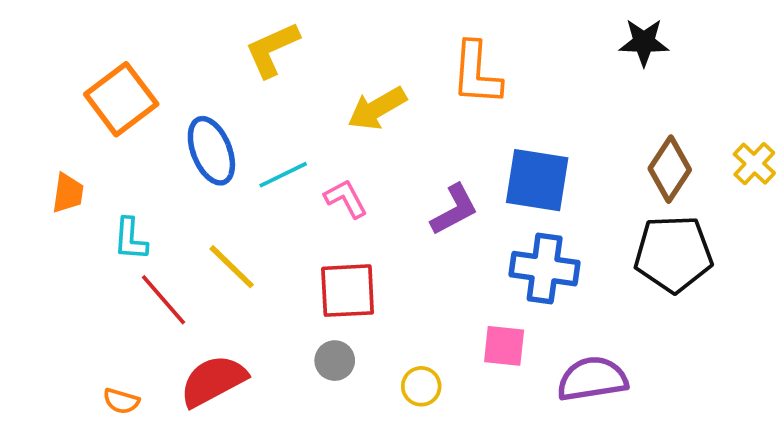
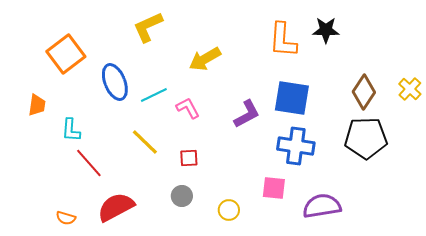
black star: (644, 42) -> (326, 30), moved
orange L-shape: (476, 73) -> (283, 40), moved
yellow line: (232, 267) -> (145, 142), moved
red square: (348, 291) -> (189, 158), size x0.6

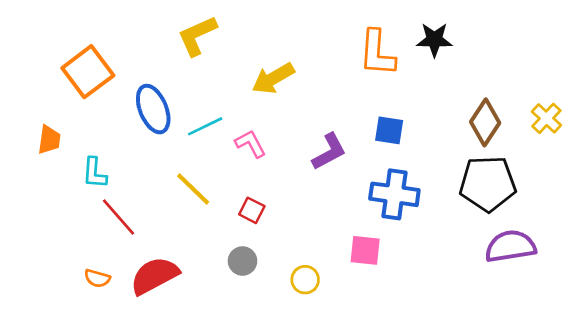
blue square: (292, 98) -> (389, 130), size x0.6
red square: (189, 158) -> (252, 210), turned 30
purple semicircle: (322, 206) -> (510, 246), moved
orange semicircle: (66, 218) -> (97, 278), moved

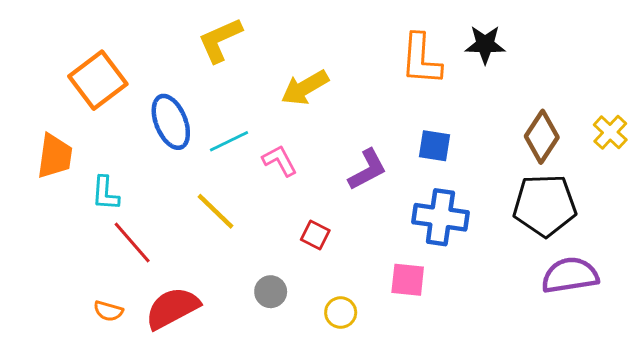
orange trapezoid: (49, 140) -> (55, 156), size x1.4
red square: (252, 210) -> (315, 235), moved

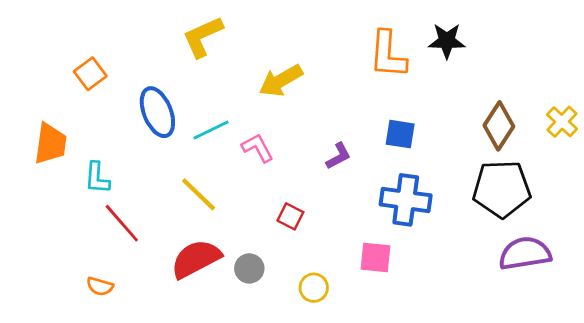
orange square: (98, 80) -> (90, 74), size x0.6
purple L-shape: (367, 170) -> (338, 156), size x0.7
red semicircle: (172, 308) -> (196, 259), moved

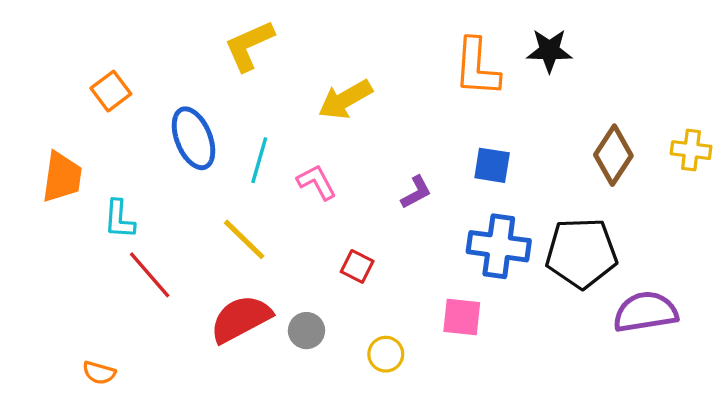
yellow cross: (562, 122) -> (691, 150), turned -36
cyan line: (211, 130) -> (259, 160), turned -48
black pentagon: (502, 189) -> (581, 253), moved
orange semicircle: (100, 286) -> (99, 373), moved

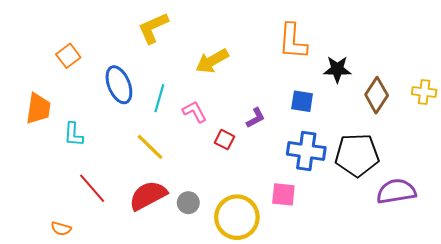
black star: (549, 51) -> (337, 69), moved
red square: (357, 266) -> (225, 140), moved
red line: (150, 275) -> (92, 188), moved
yellow circle: (386, 354) -> (237, 217), size x2.0

